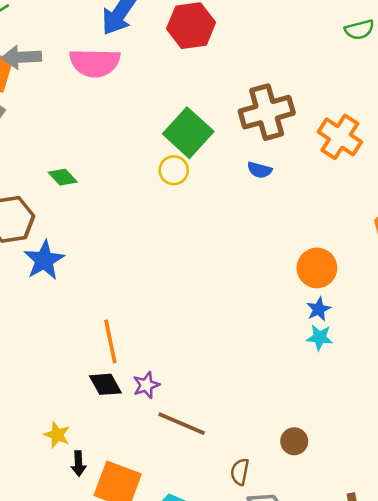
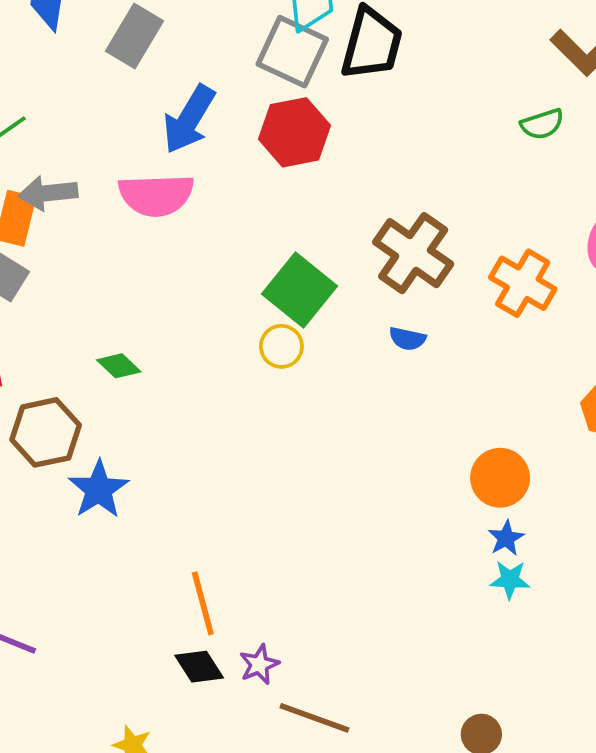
brown cross: (267, 112) -> (413, 253), turned -36

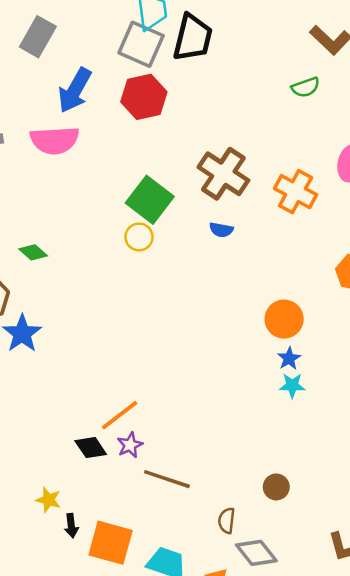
orange line: (203, 603) -> (120, 415), moved, turned 69

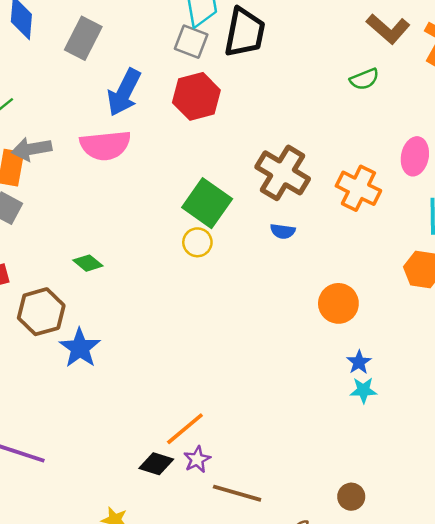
gray square: (141, 44) -> (191, 42), size x0.7
orange circle: (284, 319) -> (338, 303), moved
black diamond: (91, 448) -> (156, 464), turned -36

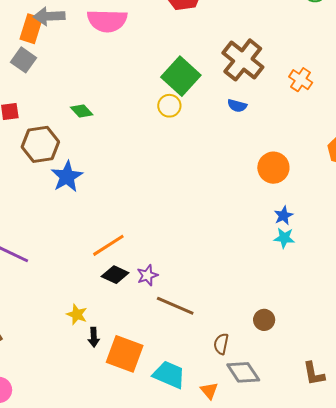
orange cross: (358, 188) -> (301, 80), size x0.7
orange line: (185, 429) -> (108, 245), moved

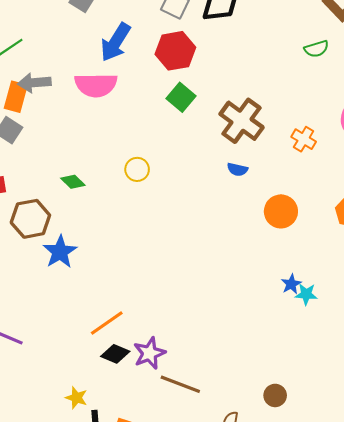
green square: (181, 76) -> (181, 97), moved, size x0.7
yellow circle: (169, 106) -> (137, 169), moved
orange circle: (273, 168) -> (281, 211), moved
cyan star: (284, 238) -> (306, 294), moved
purple star: (147, 275) -> (149, 353), size x1.4

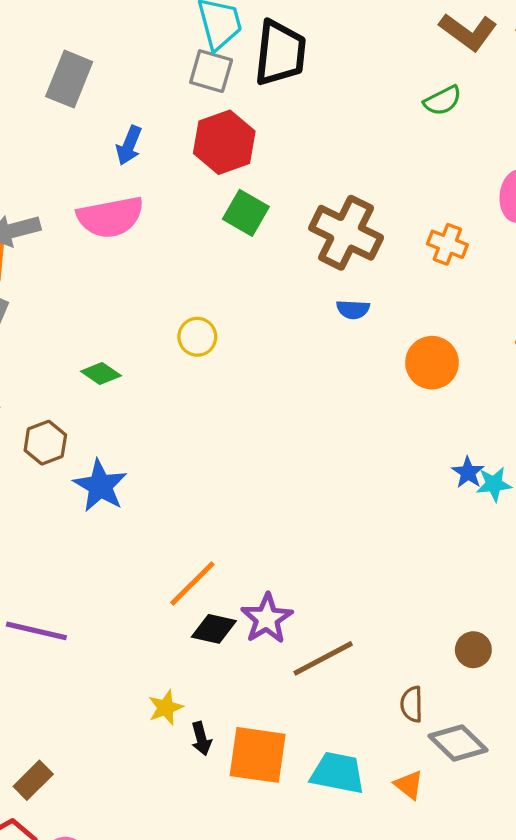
blue arrow: (115, 42) -> (129, 145), size x0.6
brown hexagon: (30, 219) -> (45, 443), size x0.7
brown line: (180, 384) -> (323, 658), turned -39
yellow star: (76, 398) -> (166, 708), turned -30

